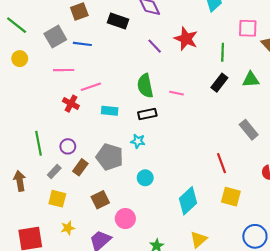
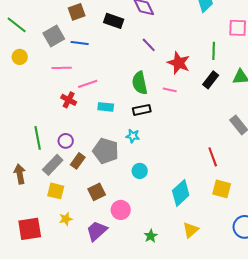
red star: (186, 39) -> (179, 63), moved
gray rectangle: (54, 171) -> (53, 165), size x1.5

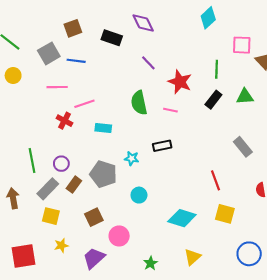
black rectangle: (142, 110) -> (162, 146), moved
cyan diamond: (181, 193) -> (182, 218), turned 60

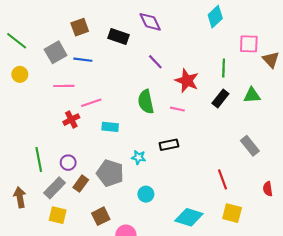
red cross: (64, 121) -> (71, 120), turned 35

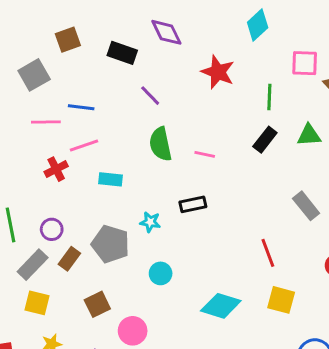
blue line: (83, 60) -> (81, 107), moved
purple line: (155, 62) -> (150, 96), moved
red star: (187, 81) -> (218, 72), moved

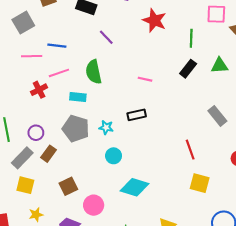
green semicircle: (161, 144) -> (94, 72), moved
gray pentagon: (111, 244) -> (76, 129), moved
cyan circle: (161, 273) -> (114, 156), moved
cyan diamond: (221, 306) -> (135, 187), moved

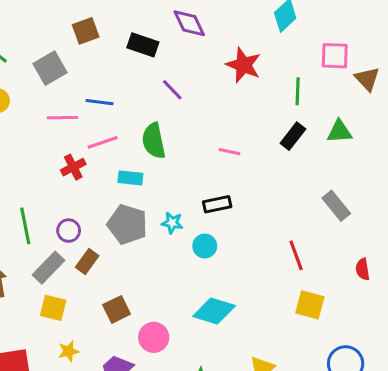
cyan circle: (114, 156) -> (205, 246), moved

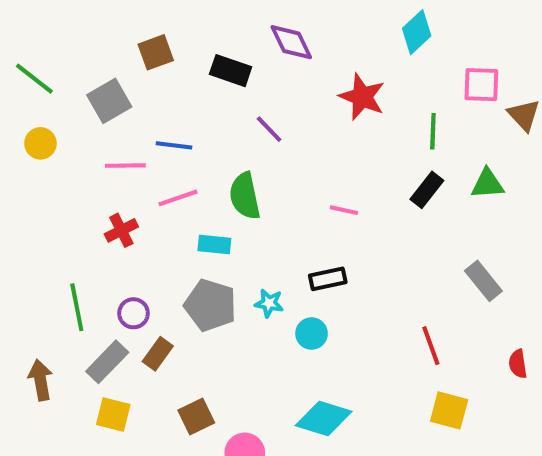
red cross: (73, 167) -> (121, 230), moved

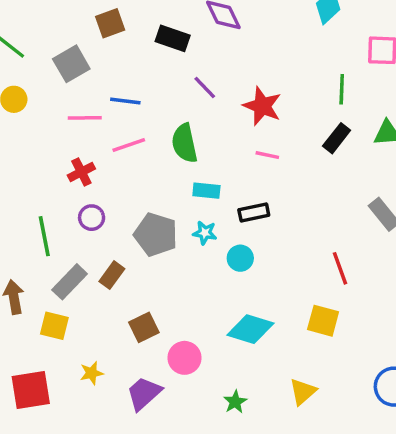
red star: (362, 97) -> (262, 106), moved
cyan rectangle: (214, 245) -> (206, 191), moved
purple circle: (134, 313) -> (92, 218), moved
yellow square: (449, 410) -> (323, 321), moved
yellow square: (113, 414) -> (54, 326), moved

